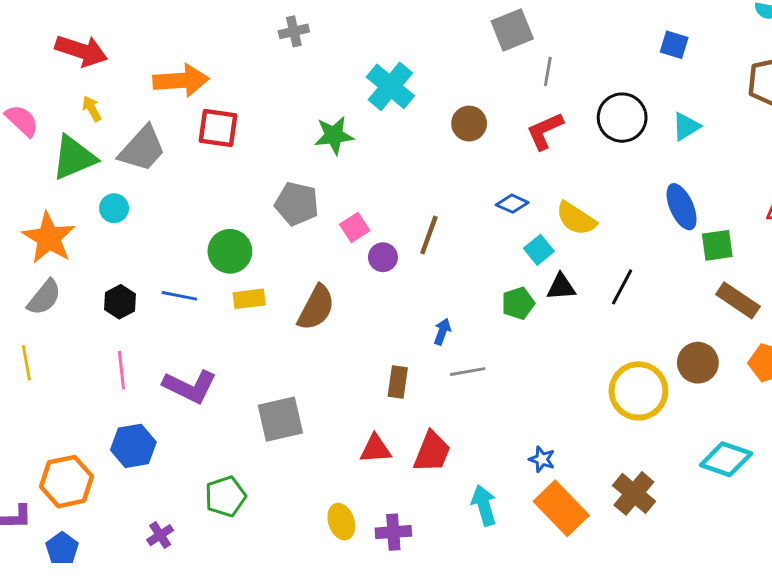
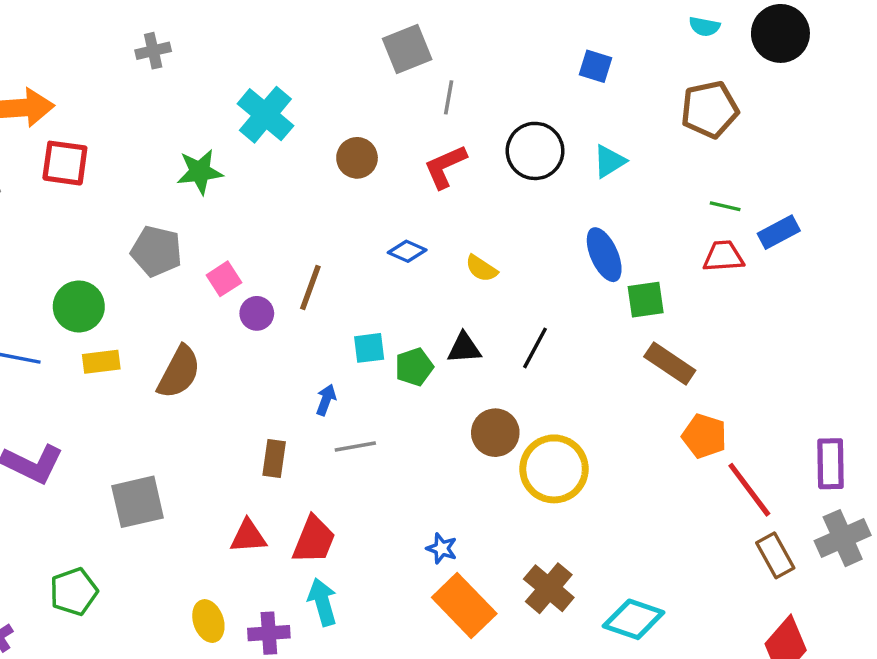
yellow semicircle: (576, 219) -> (481, 268), size x0.7
cyan square: (539, 250) -> (369, 348), moved, turned 32
brown circle: (698, 363) -> (495, 433), moved
cyan diamond: (726, 459) -> (634, 619), moved
cyan arrow: (484, 505) -> (322, 602), moved

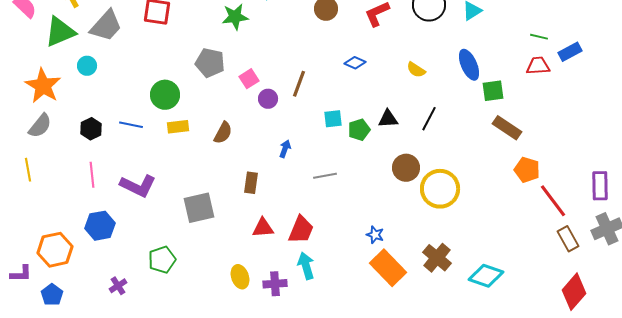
yellow semicircle: (481, 268) -> (416, 70), moved
brown semicircle: (179, 372) -> (223, 133), size x0.7
blue arrow: (326, 400) -> (285, 149), moved
brown rectangle: (274, 459) -> (251, 183), moved

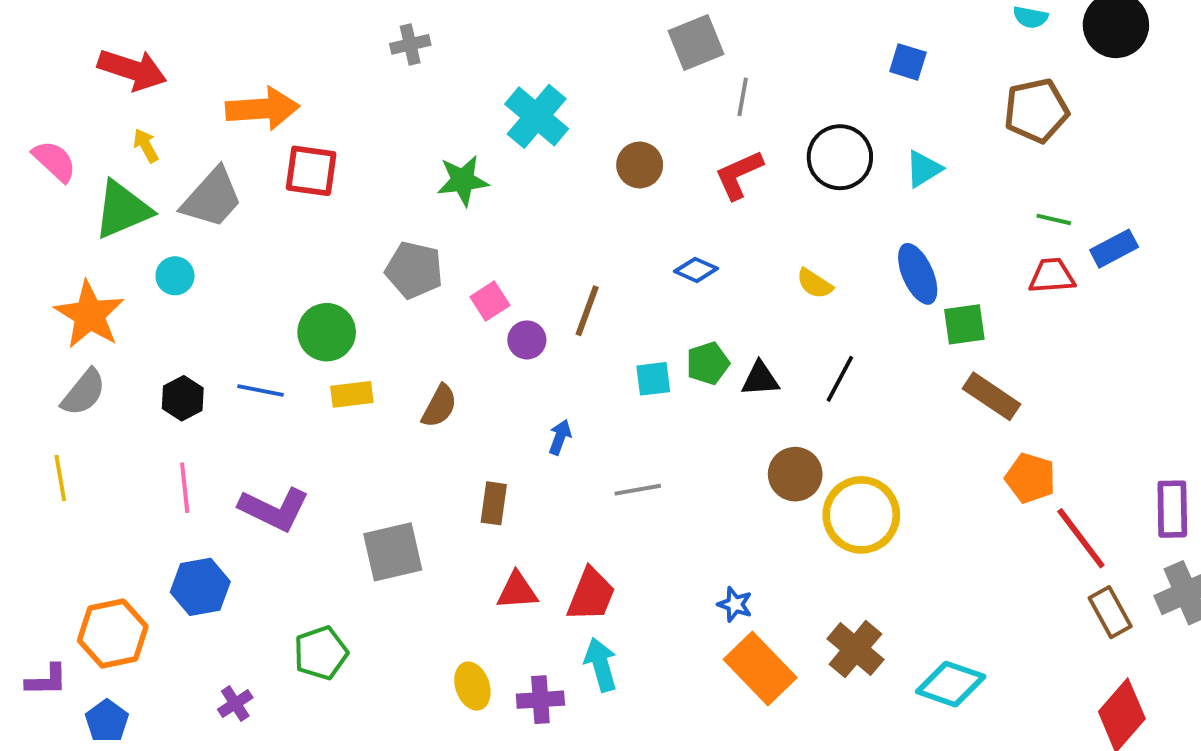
green pentagon: (359, 130) -> (708, 363), moved

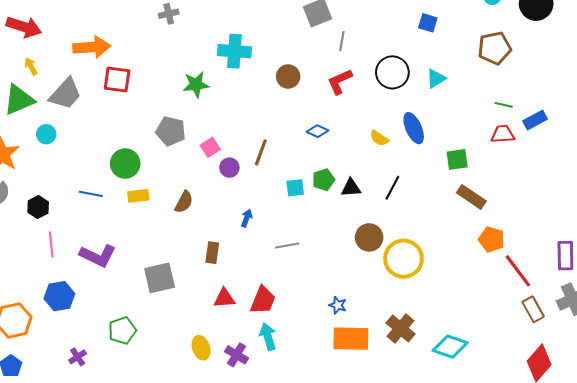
cyan cross: (537, 116) -> (234, 51), turned -36
blue ellipse: (918, 274) -> (414, 128), moved
black hexagon: (183, 398) -> (38, 207), moved
orange rectangle: (760, 669) -> (351, 339), turned -45
purple cross: (540, 700) -> (237, 355), turned 35

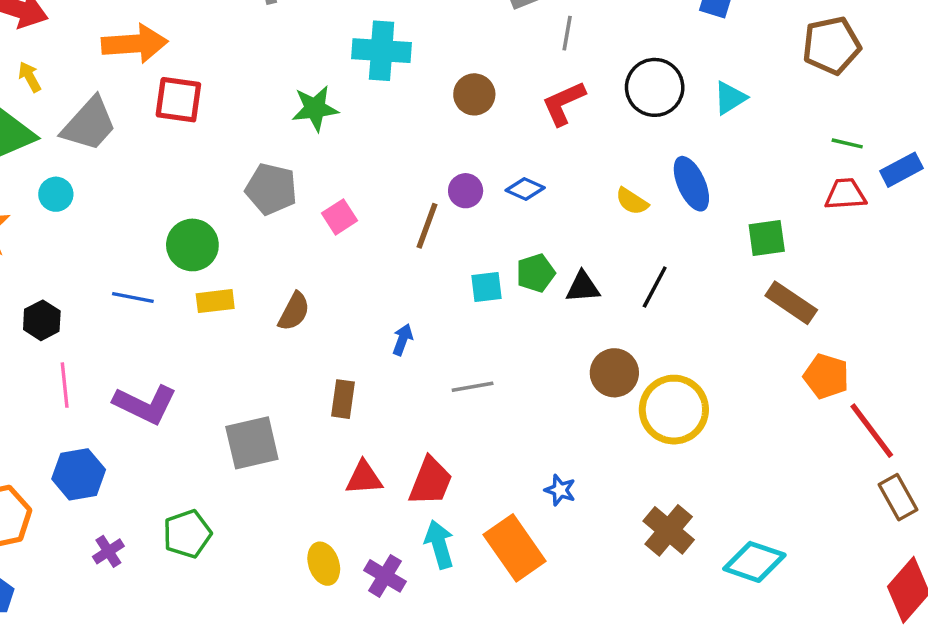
purple circle: (229, 168) -> (466, 191), moved
orange rectangle: (351, 339) -> (515, 548), moved, turned 54
purple cross: (78, 357) -> (108, 551), moved

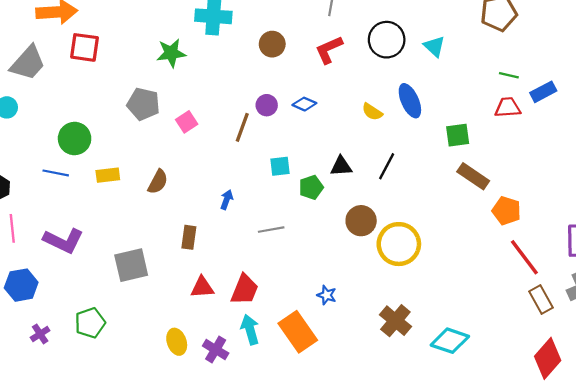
cyan triangle: (730, 98) -> (434, 46), turned -45
green circle: (192, 245) -> (75, 139), moved
green pentagon: (536, 273) -> (311, 187), moved
orange pentagon: (826, 376) -> (507, 211), moved

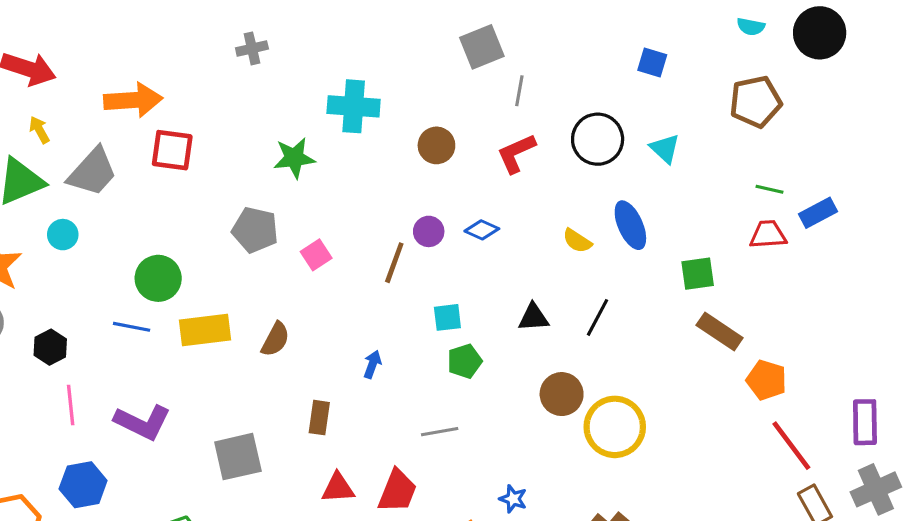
yellow rectangle: (108, 175) -> (205, 330), size x1.5
green pentagon: (311, 187) -> (465, 361), moved
gray line: (271, 230) -> (440, 432), moved

